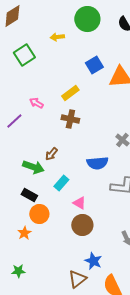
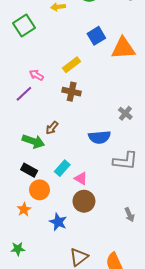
purple line: (14, 121) -> (24, 94), moved
cyan rectangle: (61, 183) -> (62, 168), moved
blue star: (93, 261) -> (58, 222), moved

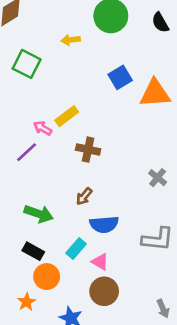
green square: (24, 25) -> (27, 64), turned -30
yellow rectangle: (72, 65) -> (67, 116), moved
brown arrow: (52, 128) -> (84, 196), moved
blue semicircle: (99, 137) -> (104, 224), moved

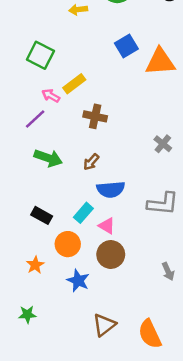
green square: (27, 64) -> (40, 55), moved
green arrow: (39, 214) -> (48, 158), moved
orange circle: (47, 277) -> (68, 244), moved

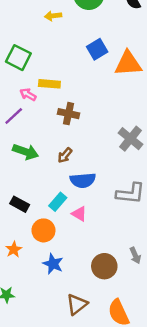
yellow rectangle: (74, 84) -> (49, 84), turned 42
gray cross: (163, 144) -> (131, 139), size x1.5
brown circle: (111, 254) -> (104, 266), moved

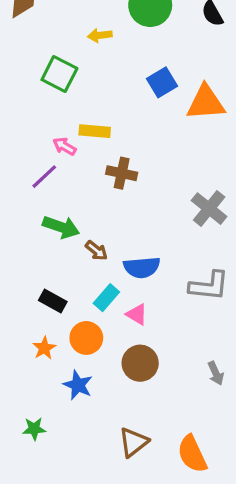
green square: (18, 58) -> (59, 74), moved
brown arrow: (65, 155) -> (96, 251), moved, turned -91
orange star: (14, 249) -> (44, 348), moved
blue star: (53, 264) -> (78, 385), moved
brown circle: (104, 266) -> (140, 363), moved

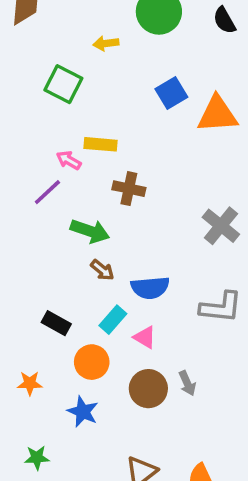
green arrow: (61, 227) -> (90, 231), moved
orange star: (44, 348) -> (30, 383), moved, turned 30
gray arrow: (216, 373) -> (187, 383), moved

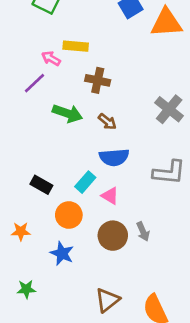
brown arrow: (102, 270) -> (107, 122), moved

